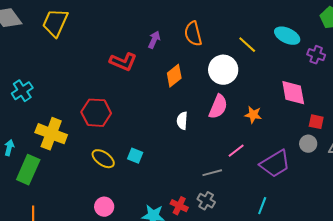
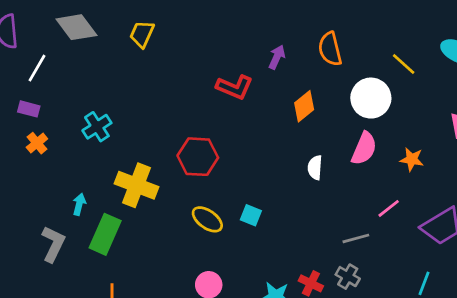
yellow trapezoid: (55, 23) -> (142, 34), size x0.7

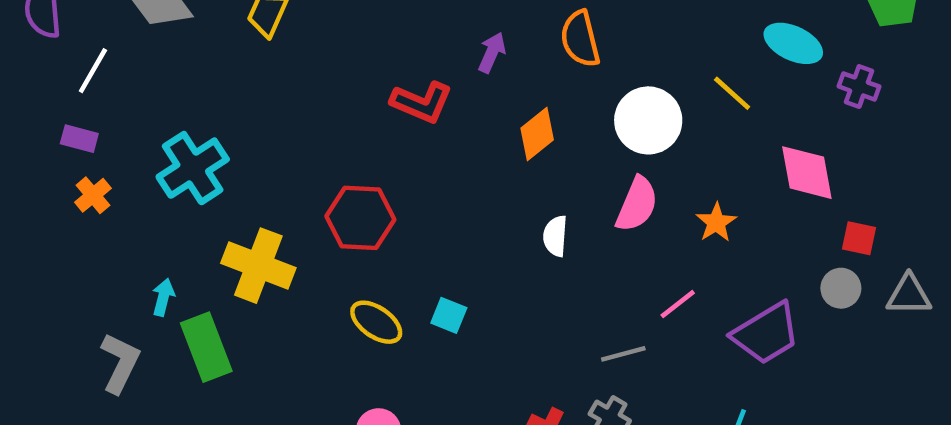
yellow line: (404, 64) -> (732, 93), moved
cyan cross: (97, 127) -> (193, 168), size x1.4
orange star: (412, 159) -> (716, 222), turned 30
green rectangle: (105, 234) -> (206, 347), turned -45

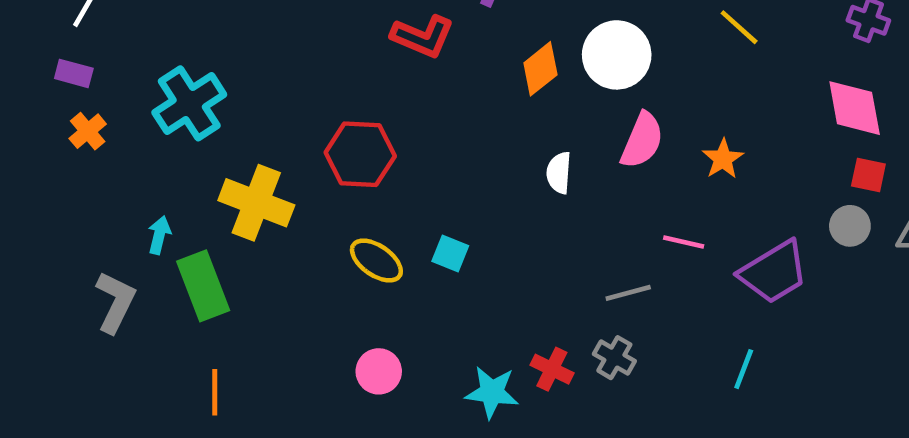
white circle: (648, 120) -> (617, 55), moved
pink diamond: (807, 173) -> (855, 108), moved
pink line: (678, 304) -> (684, 242), turned 51

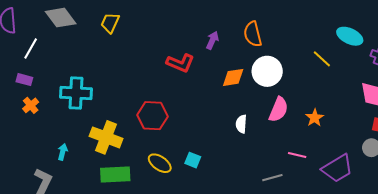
orange diamond: (540, 69) -> (233, 77), turned 30
cyan cross: (189, 103) -> (76, 93), turned 36
green rectangle: (203, 286) -> (115, 175), moved, turned -72

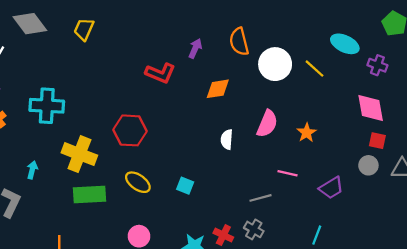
white circle: (267, 71) -> (275, 64), moved
cyan square: (193, 160) -> (185, 186), moved
purple trapezoid: (337, 168) -> (331, 188), size x0.7

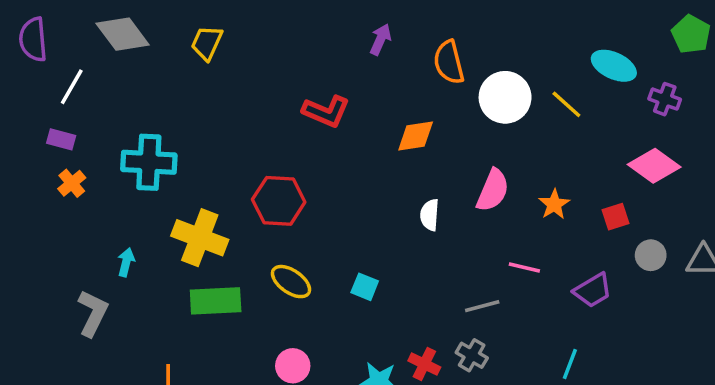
purple arrow: (195, 48) -> (380, 39), moved
pink diamond: (371, 108) -> (654, 166), turned -44
red square: (377, 141) -> (616, 217), moved, turned -30

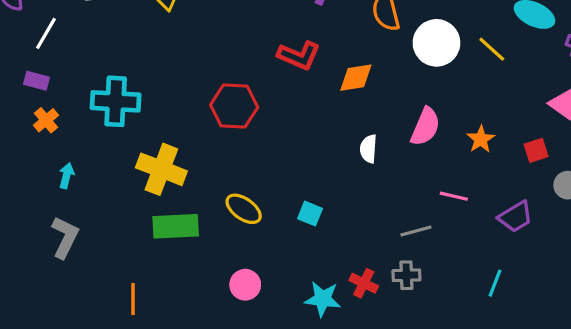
red L-shape: (326, 111) -> (299, 55), moved
red hexagon: (279, 201) -> (234, 106), moved
cyan arrow: (126, 262) -> (67, 176), moved
gray cross: (472, 355) -> (406, 275), turned -32

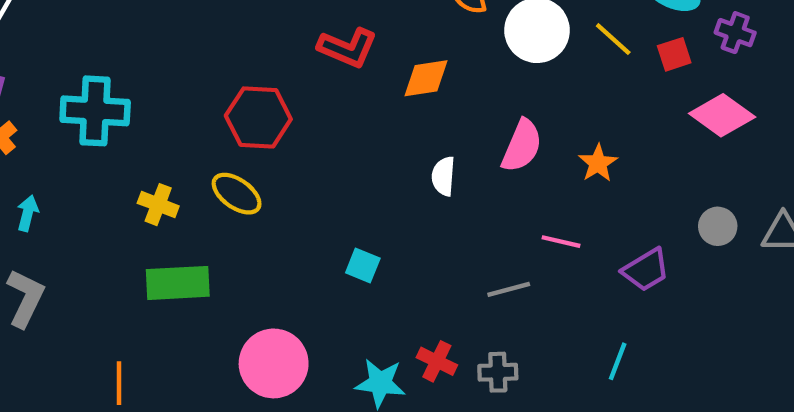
red square: (536, 150) -> (674, 54), moved
yellow cross: (161, 169) -> (158, 205), size x0.6
yellow ellipse: (244, 209) -> (237, 194), moved
gray cross: (406, 275) -> (498, 372), moved
pink circle: (245, 285) -> (274, 363), size x1.6

